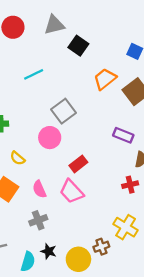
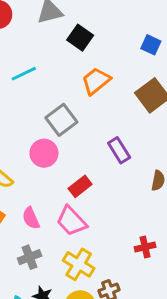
orange trapezoid: (105, 79) -> (96, 81), moved
purple rectangle: (123, 135) -> (119, 150), moved, turned 36
red cross: (130, 185) -> (145, 247), moved
yellow cross: (126, 227) -> (79, 264), moved

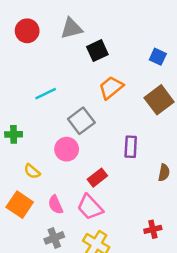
black square: (80, 38) -> (97, 51), turned 30
cyan line: (24, 74) -> (46, 94), moved
purple rectangle: (119, 150) -> (131, 147), turned 35

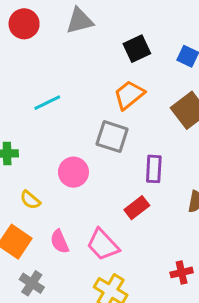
black square: (97, 51) -> (137, 49), moved
gray square: (81, 121) -> (112, 137), moved, turned -35
red rectangle: (97, 178) -> (137, 208), moved
gray cross: (54, 238) -> (32, 283), moved, turned -36

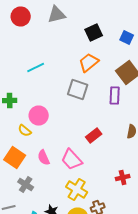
purple rectangle: (154, 169) -> (115, 96), moved
pink circle: (73, 172) -> (39, 116), moved

